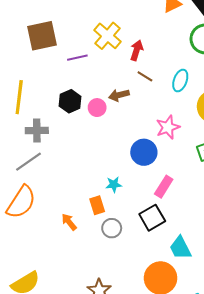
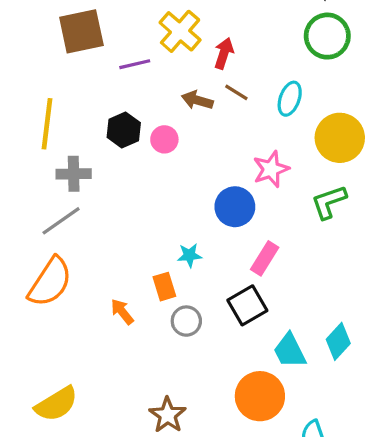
brown arrow: (119, 95) -> (197, 100), moved, turned 30

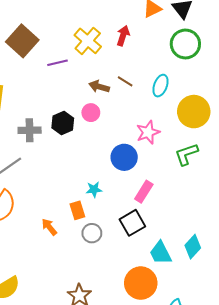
brown square: (81, 31) -> (22, 41), turned -36
red arrow: (224, 53) -> (123, 36), moved
black hexagon: (124, 130) -> (63, 123), moved
pink circle: (164, 139) -> (91, 113), moved
gray cross: (74, 174) -> (30, 130), moved

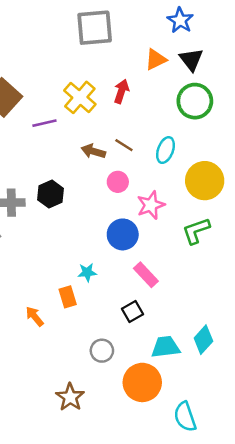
pink circle: (91, 113) -> (118, 182), moved
pink rectangle: (144, 192) -> (146, 275), turned -75
black square: (132, 223) -> (132, 312), size x0.7
gray circle: (92, 233) -> (102, 351), moved
cyan trapezoid: (160, 253) -> (166, 347), turned 110

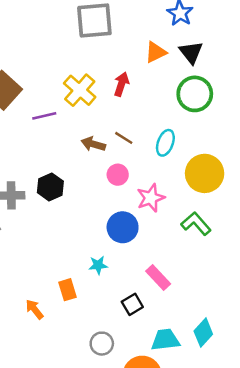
green L-shape: (196, 231) -> (196, 224), turned 68
cyan star: (87, 272) -> (98, 265), moved
pink rectangle: (146, 275) -> (158, 277), moved

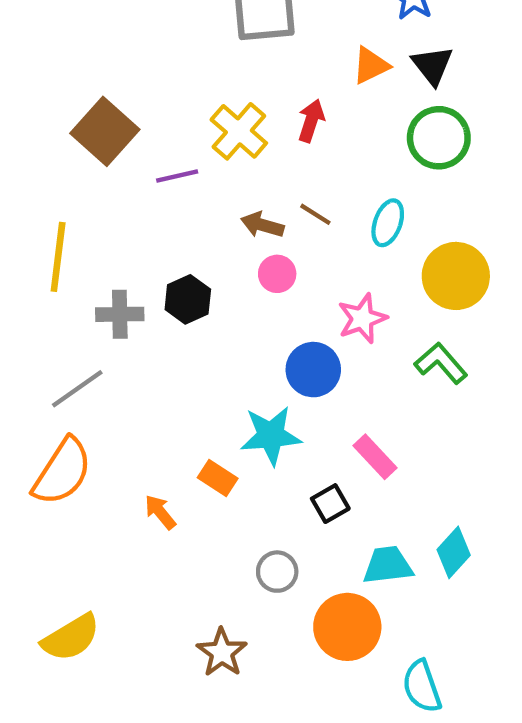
pink circle: (118, 175) -> (277, 274), moved
cyan star: (98, 265) -> (271, 435), size x1.8
orange rectangle: (68, 290) -> (218, 478), turned -40

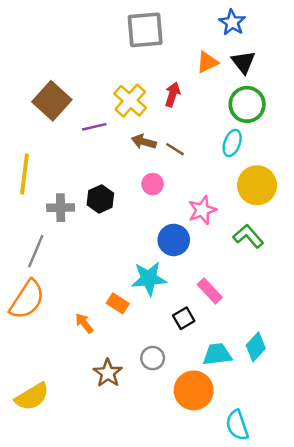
cyan ellipse: (388, 223) -> (232, 143), moved
brown arrow: (262, 225) -> (144, 142), moved
gray line: (77, 389) -> (36, 251), turned -32
brown star: (222, 652) -> (108, 373), moved

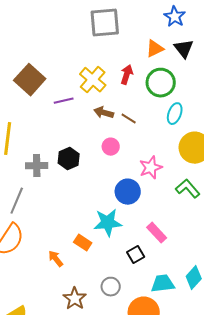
green circle: (247, 104) -> (161, 83), moved

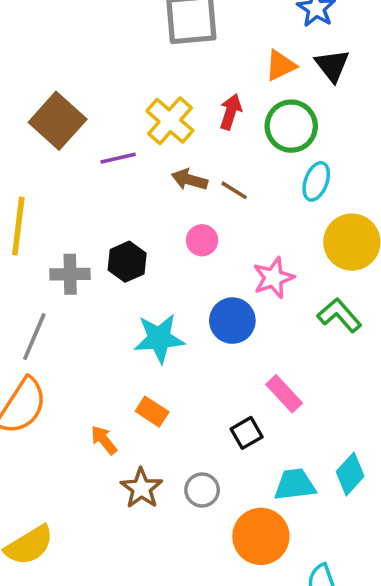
cyan star: (108, 223) -> (159, 338), moved
brown star: (75, 299) -> (141, 488), moved

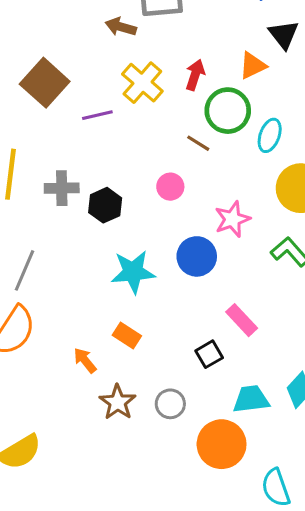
orange triangle: (281, 65) -> (253, 66), moved
green circle: (291, 126) -> (228, 111), moved
brown arrow: (190, 180) -> (121, 27), moved
gray cross: (70, 274) -> (62, 188), moved

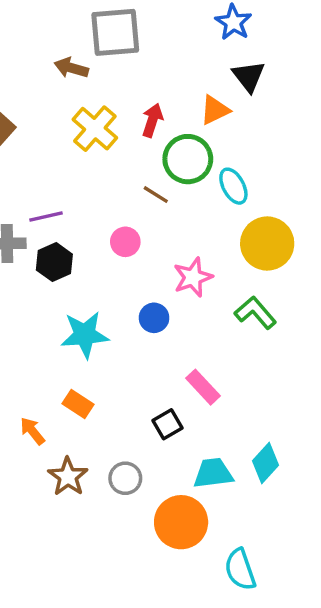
purple line: (97, 115) -> (46, 216), moved
cyan ellipse: (270, 135) -> (233, 186), turned -48
blue circle: (197, 256) -> (154, 318), size x0.7

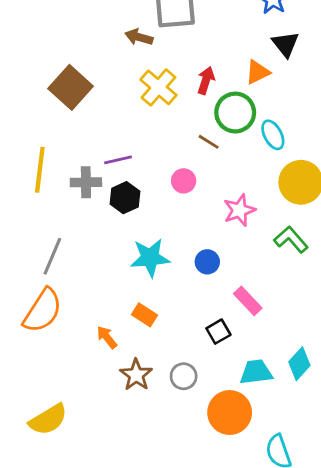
blue circle: (154, 318) -> (207, 262), moved

